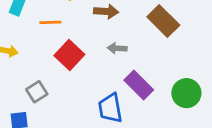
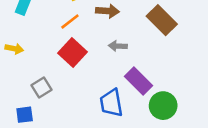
orange line: (50, 22) -> (70, 21), moved, turned -36
green circle: (186, 93) -> (163, 106), moved

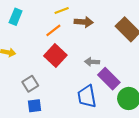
gray arrow: (118, 46) -> (92, 62), moved
blue square: (25, 115) -> (34, 106), moved

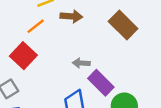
red square: (55, 56) -> (23, 56), moved

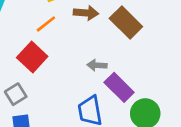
brown rectangle: (123, 25) -> (126, 23), moved

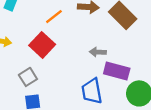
purple rectangle: (119, 87) -> (117, 71), turned -30

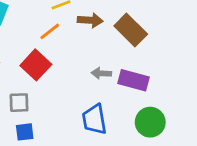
purple rectangle: (117, 71) -> (133, 80), moved
gray square: (28, 77) -> (19, 103), turned 30

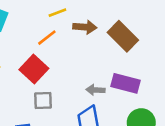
gray arrow: (101, 73) -> (95, 90), moved
gray square: (19, 103) -> (43, 100), moved

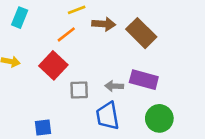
gray square: (43, 100) -> (79, 90), moved

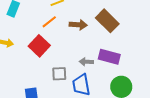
brown arrow: (104, 24) -> (78, 25), moved
gray square: (79, 90) -> (59, 74), moved

